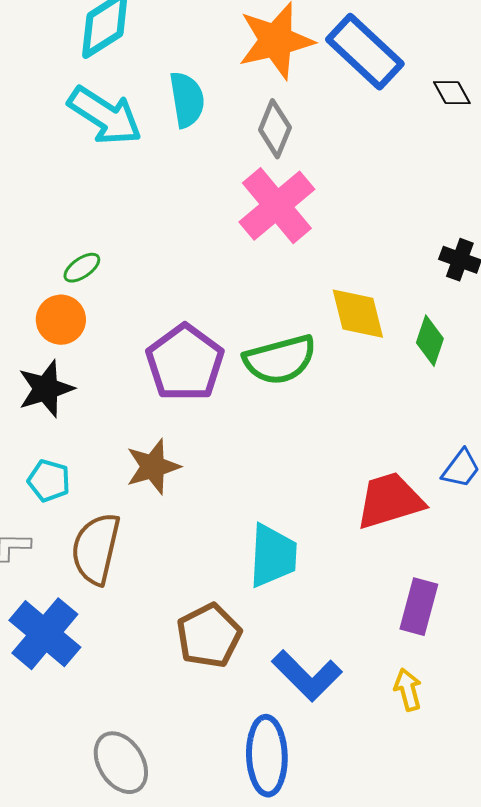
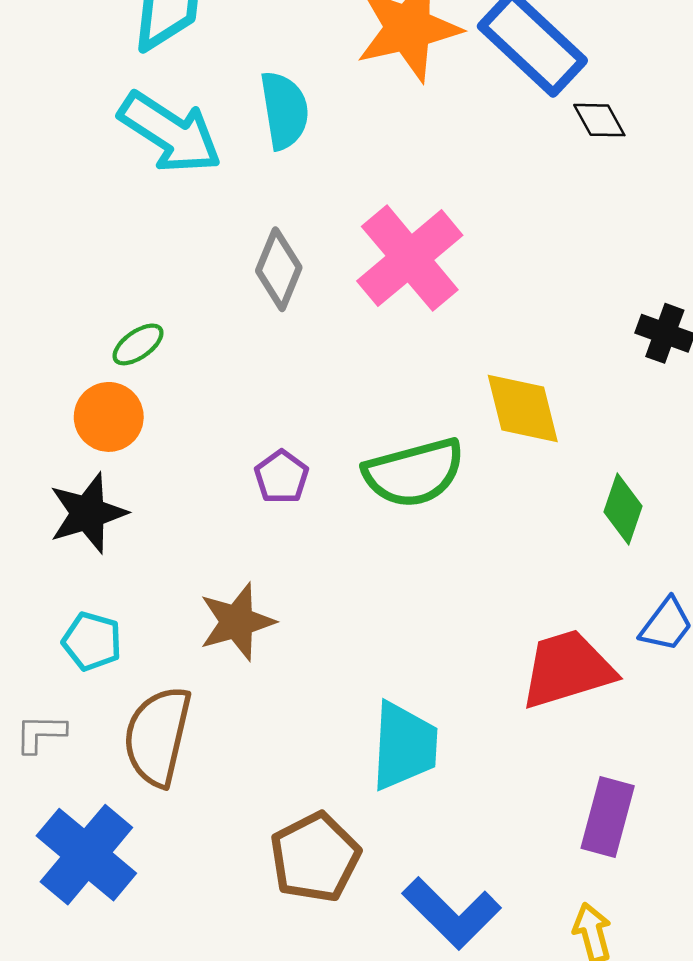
black diamond: (452, 93) -> (599, 120), moved
gray diamond: (275, 129) -> (279, 269), moved
green diamond: (430, 341) -> (623, 509), moved
purple pentagon: (185, 363) -> (282, 477), size x0.5

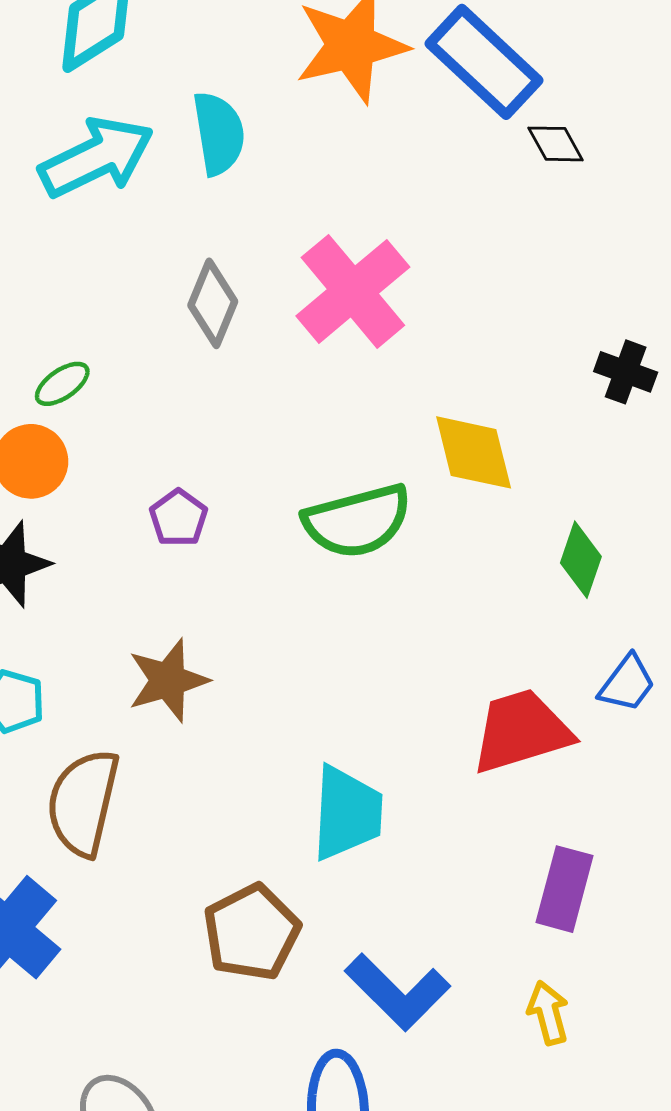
cyan arrow: (170, 133) -> (96, 157), turned -59
purple pentagon: (282, 477) -> (178, 518), moved

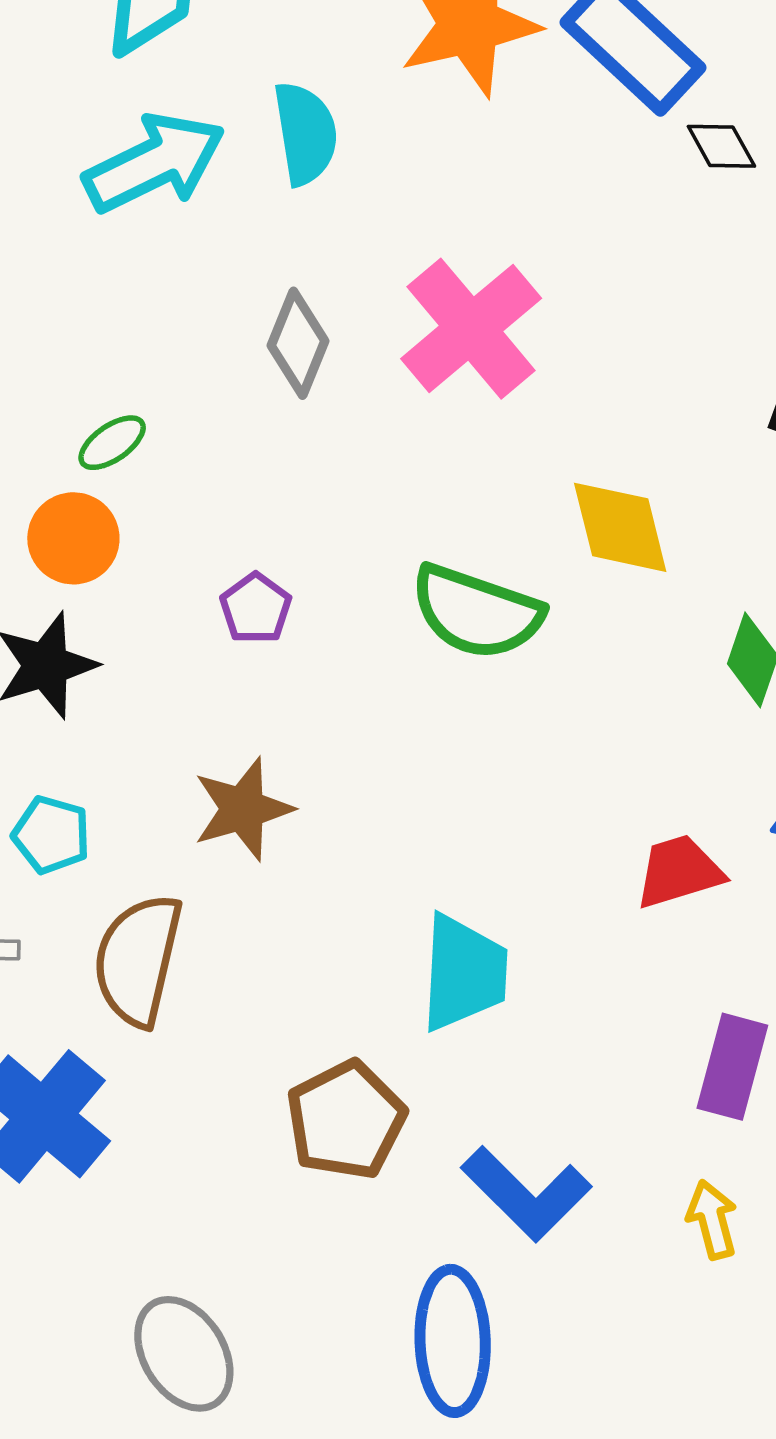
green semicircle: (357, 521) -> (477, 612), turned 34
red trapezoid: (521, 731) -> (679, 872), size x0.7

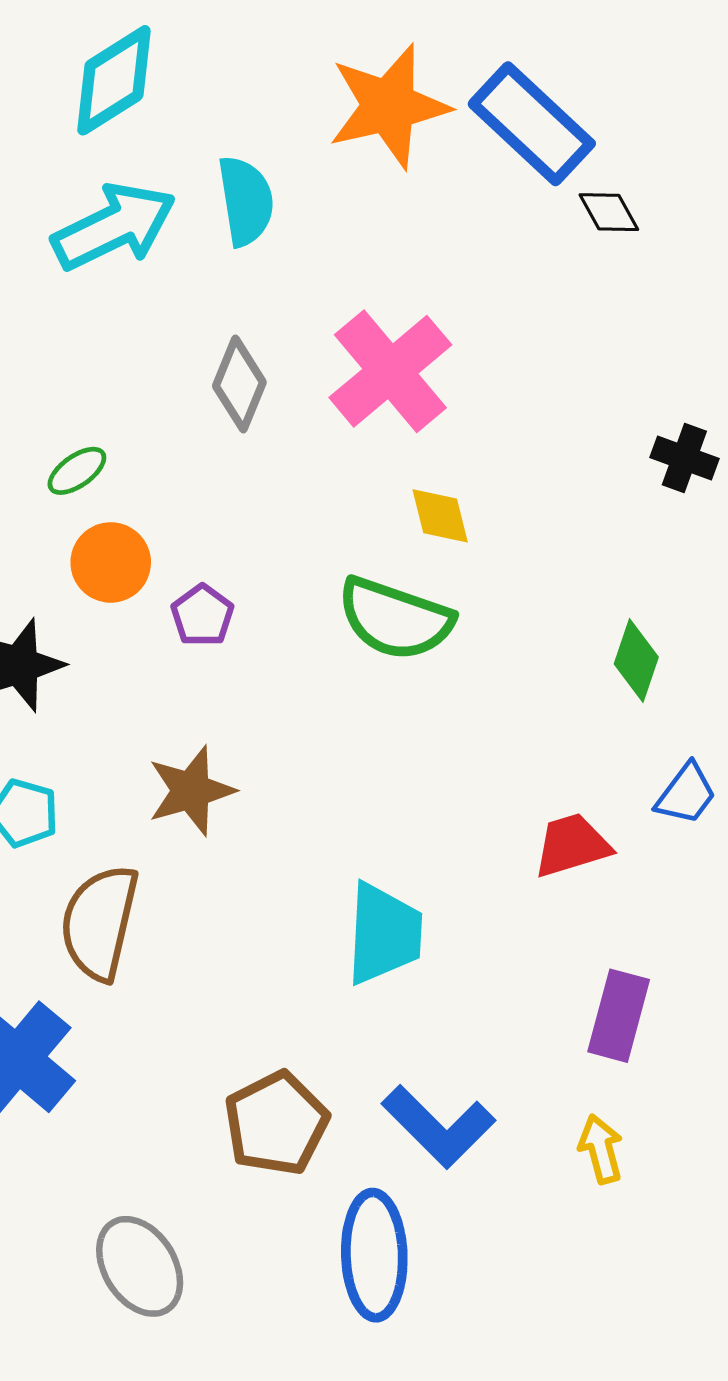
yellow diamond: (620, 527) -> (440, 516), moved, size x0.7
orange circle: (73, 538) -> (111, 562), moved
brown pentagon: (346, 1120) -> (276, 1123), moved

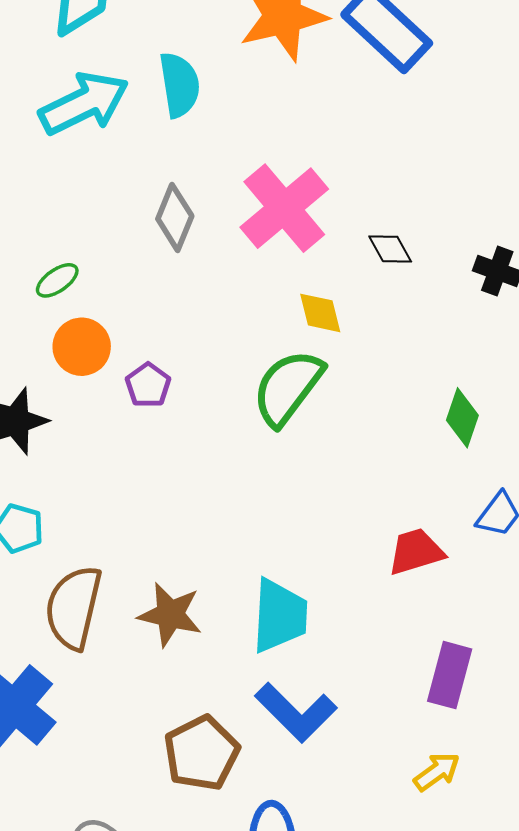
black diamond: (609, 212) -> (390, 249), moved
green semicircle: (395, 619) -> (288, 387), turned 108
brown star: (191, 791) -> (170, 615), moved, turned 30
blue L-shape: (439, 1127) -> (296, 712), moved
yellow arrow: (601, 1149) -> (437, 772), turned 69

